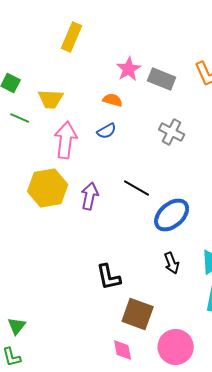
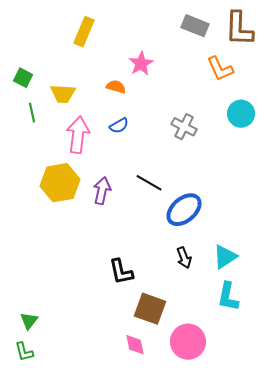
gray rectangle: (162, 79) -> (195, 26), moved
orange semicircle: (113, 100) -> (116, 87), moved
green line: (20, 118) -> (32, 113), turned 54

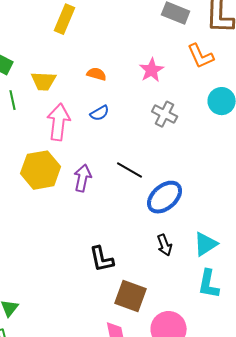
pink star: (141, 64) -> (152, 70), moved

